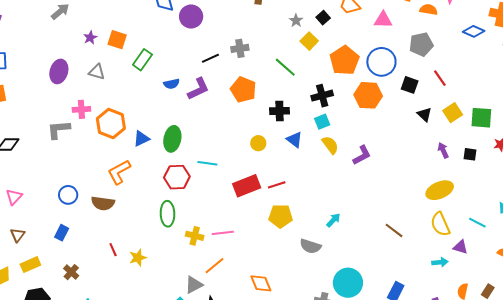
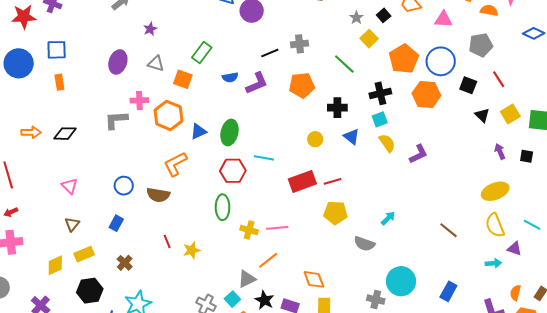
orange square: (117, 40) -> (183, 79), moved
orange pentagon: (243, 90) -> (302, 85), turned -30
pink triangle: (14, 197) -> (70, 186), turned -30

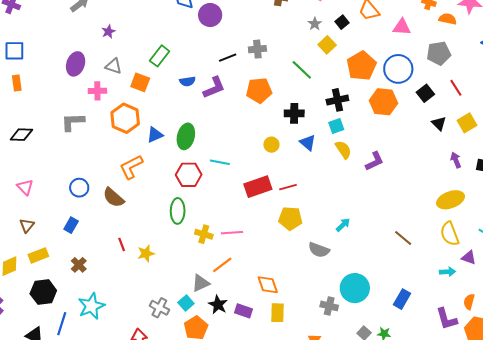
black square: (468, 85) -> (425, 93), turned 30
pink cross: (139, 100) -> (97, 91), moved
brown semicircle: (158, 195) -> (114, 198), turned 30

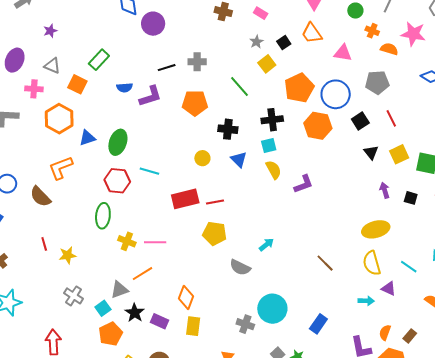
orange diamond: (268, 285) -> (186, 297), turned 35
gray cross: (159, 308) -> (74, 296), moved

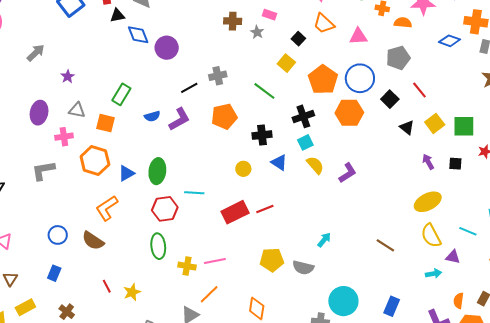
gray star: (256, 42) -> (257, 32), moved
yellow pentagon: (215, 233) -> (272, 260), moved

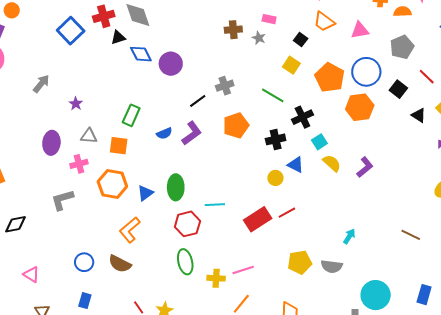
black cross: (303, 116) -> (302, 117), moved
yellow circle: (243, 169) -> (275, 178), moved

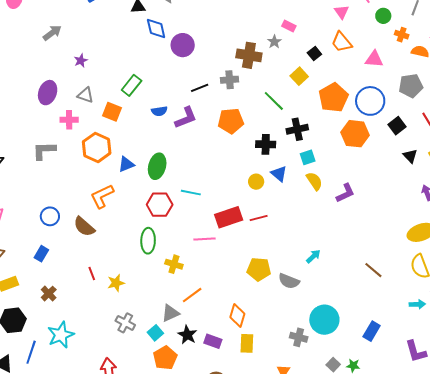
brown cross: (233, 30) -> (249, 55), moved, size x1.4
pink line: (243, 270) -> (204, 239), moved

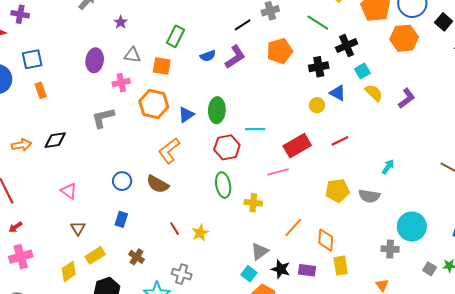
red line: (259, 218) -> (340, 141), moved
orange line: (192, 295) -> (293, 228), moved
gray cross: (125, 323) -> (182, 274), moved

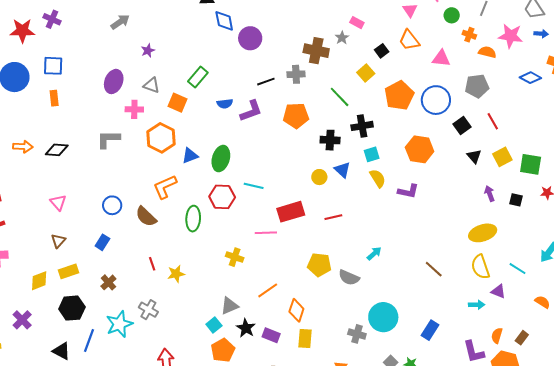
orange hexagon: (404, 38) -> (420, 149), moved
purple L-shape: (407, 98) -> (408, 191), turned 35
green ellipse: (223, 185) -> (193, 219), moved

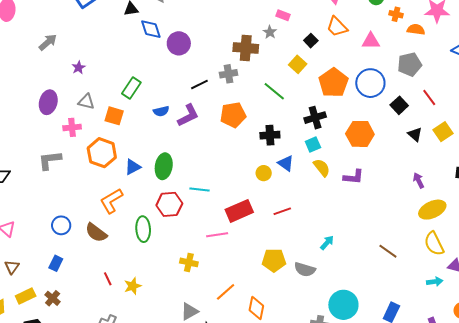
black cross: (362, 126) -> (315, 118), moved
purple arrow: (490, 193) -> (419, 180), moved
brown cross: (108, 282) -> (53, 298), moved

